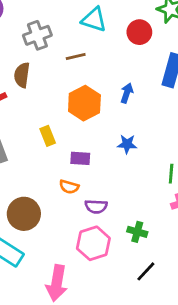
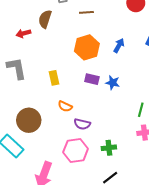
yellow rectangle: (48, 136) -> (54, 78), moved
purple rectangle: (80, 158) -> (92, 79), moved
green cross: (137, 232) -> (109, 148), turned -32

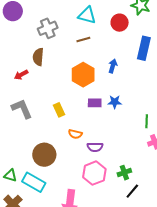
brown line: (86, 12) -> (83, 39), moved
green cross: (109, 148) -> (124, 173), moved

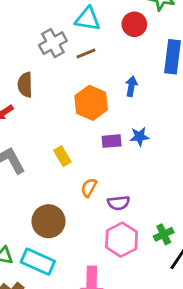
gray cross: (48, 28) -> (53, 43), moved
orange semicircle: (75, 134) -> (89, 188), turned 112

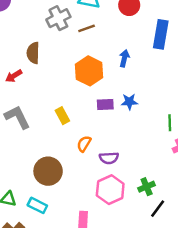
cyan rectangle: (38, 262) -> (37, 205), size x0.7

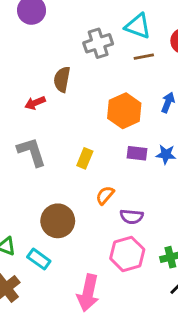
brown line: (87, 28) -> (144, 57), moved
yellow rectangle: (62, 116) -> (85, 158), turned 42

